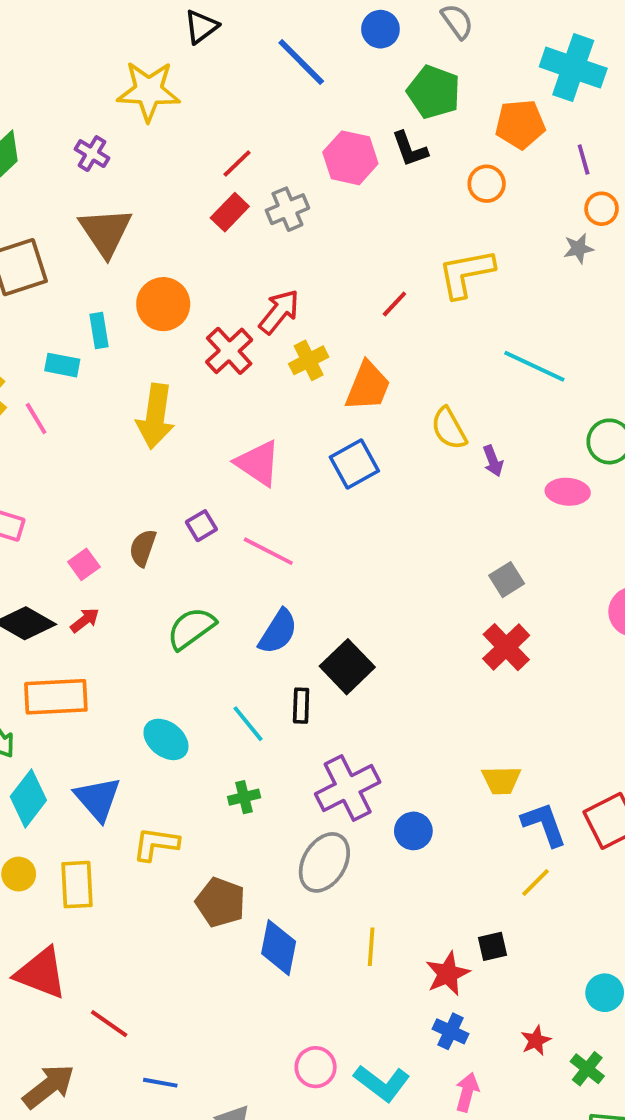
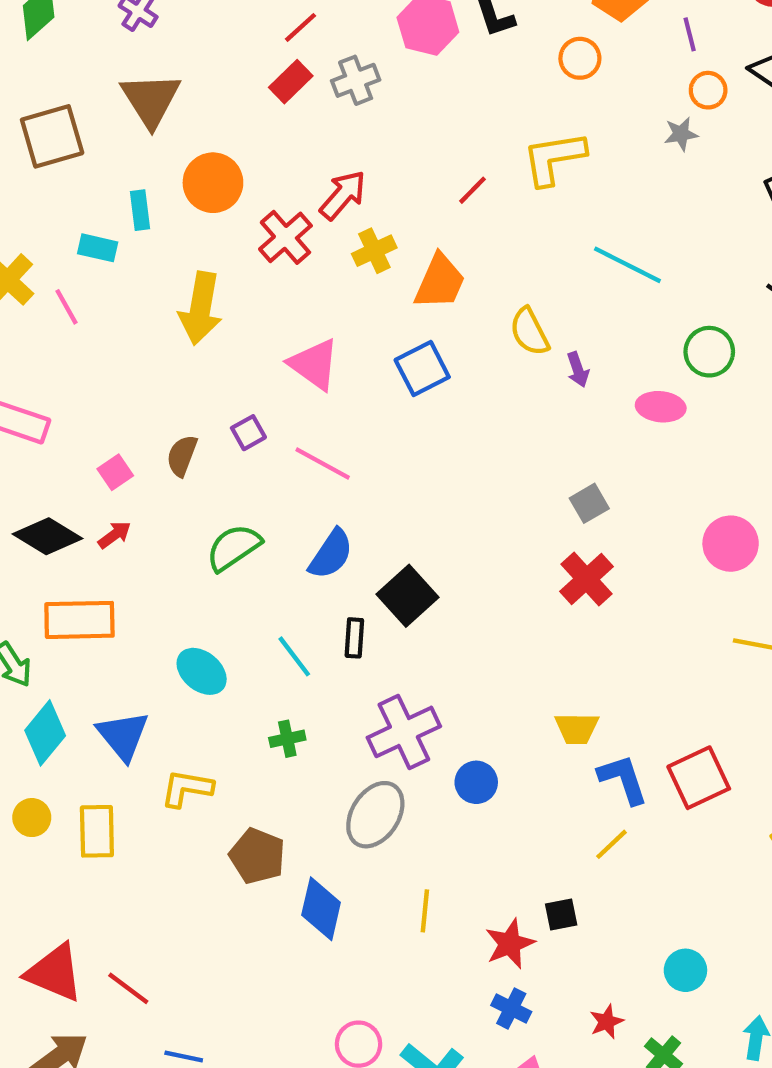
red triangle: (41, 973) -> (54, 973), moved

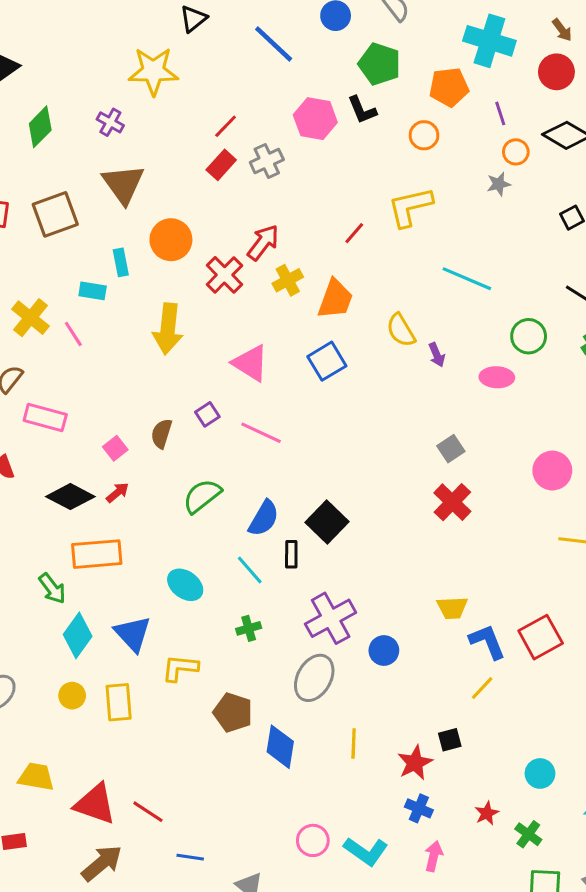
blue semicircle: (331, 554) -> (264, 518), moved

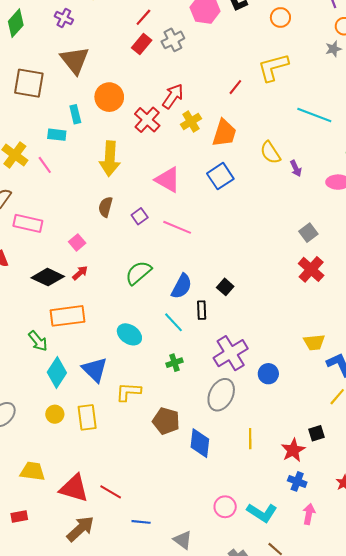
brown square: (55, 214) -> (29, 83), turned 32
brown semicircle: (161, 434) -> (105, 207), moved
black square: (327, 522) -> (225, 287), size x0.6

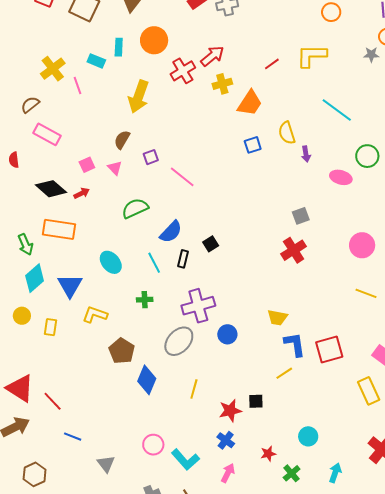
blue square: (220, 176) -> (253, 145), moved, size x0.7
pink triangle: (168, 180) -> (115, 168), moved, size x0.6
yellow rectangle: (87, 417) -> (51, 327), size x0.7

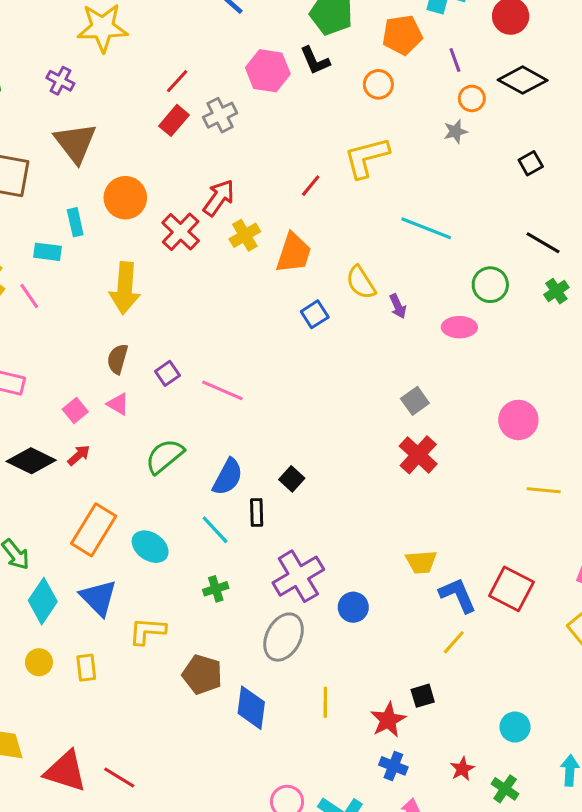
orange rectangle: (59, 229) -> (94, 530), moved, turned -52
red square: (329, 350) -> (511, 589), turned -32

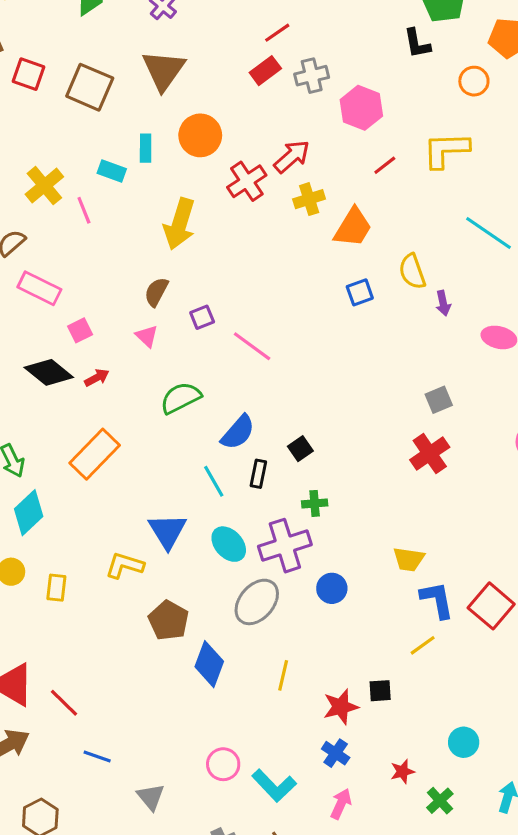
pink hexagon: (268, 71) -> (361, 108), moved
pink square: (75, 411) -> (80, 330), moved
cyan ellipse: (150, 547) -> (229, 544), moved
green cross: (216, 589) -> (315, 503), moved
blue triangle: (98, 598) -> (168, 531), moved

